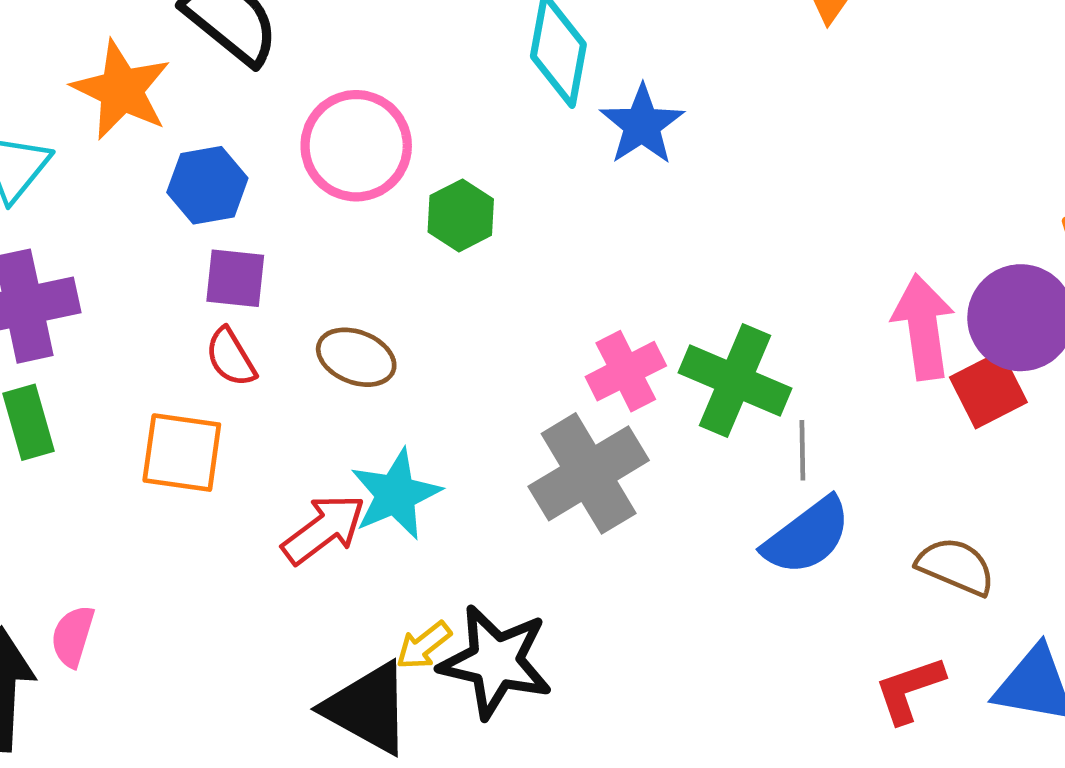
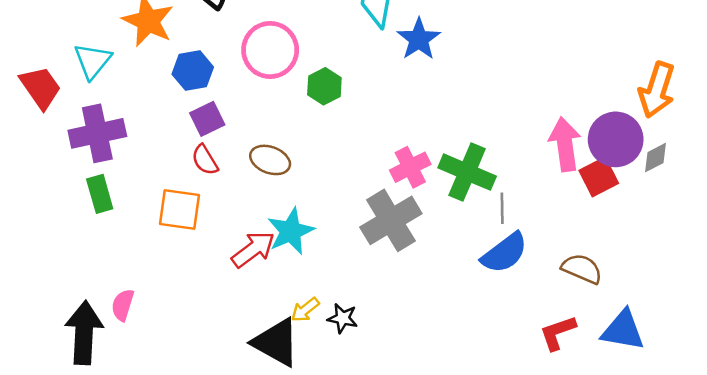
purple square: (235, 278) -> (207, 119), turned -32
black star: (496, 662) -> (343, 318), size x0.5

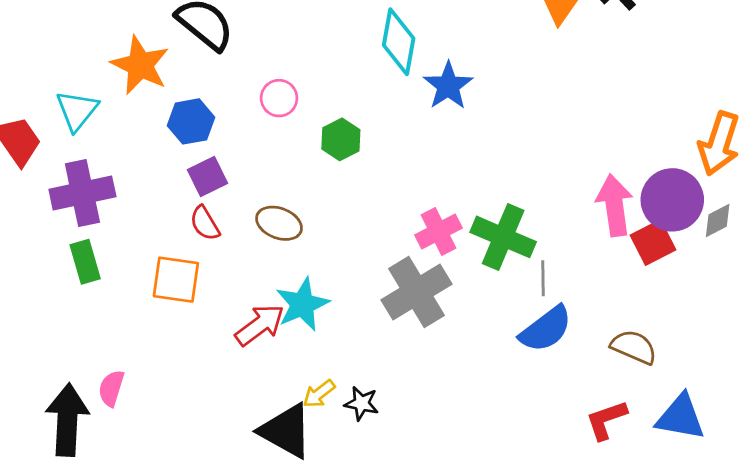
pink circle: (270, 50) -> (279, 98), size x0.6

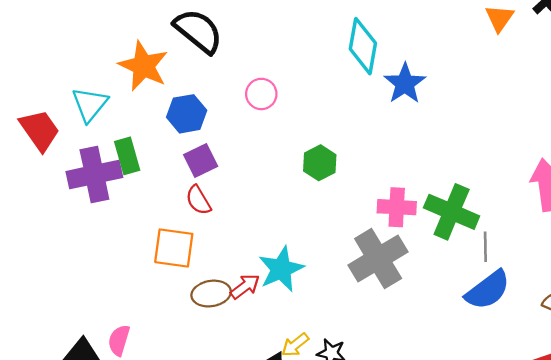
green hexagon: (341, 139) -> (320, 163), moved
brown ellipse: (279, 223) -> (211, 294), moved, turned -30
pink cross: (439, 231) -> (397, 207), turned 30
green rectangle: (85, 262) -> (127, 156), moved
red arrow: (260, 325) -> (245, 287), size x0.7

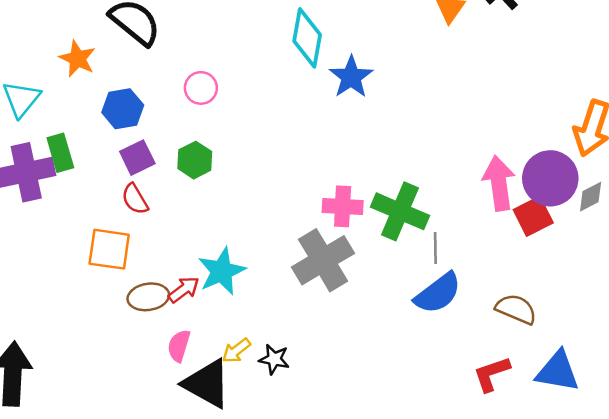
orange star: (143, 66) -> (77, 59), size x0.7
green hexagon: (320, 163) -> (195, 160), moved
pink semicircle: (119, 340) -> (179, 346), moved

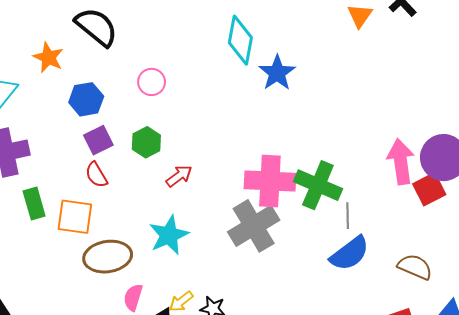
green rectangle: (60, 153) -> (34, 203), moved
pink cross: (343, 206) -> (270, 181), size x1.5
red arrow: (184, 290) -> (179, 176), moved
brown ellipse: (148, 297) -> (108, 257), size x1.4

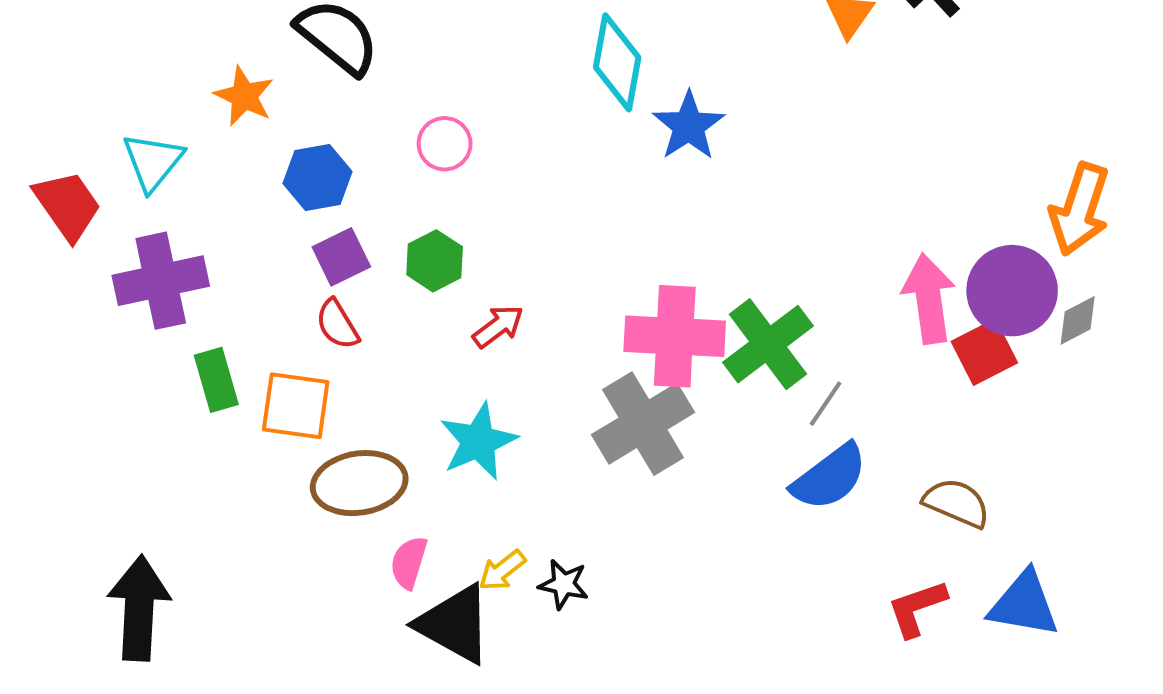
green cross: (318, 185) -> (768, 344), turned 30
gray line: (348, 216) -> (826, 404), turned 35

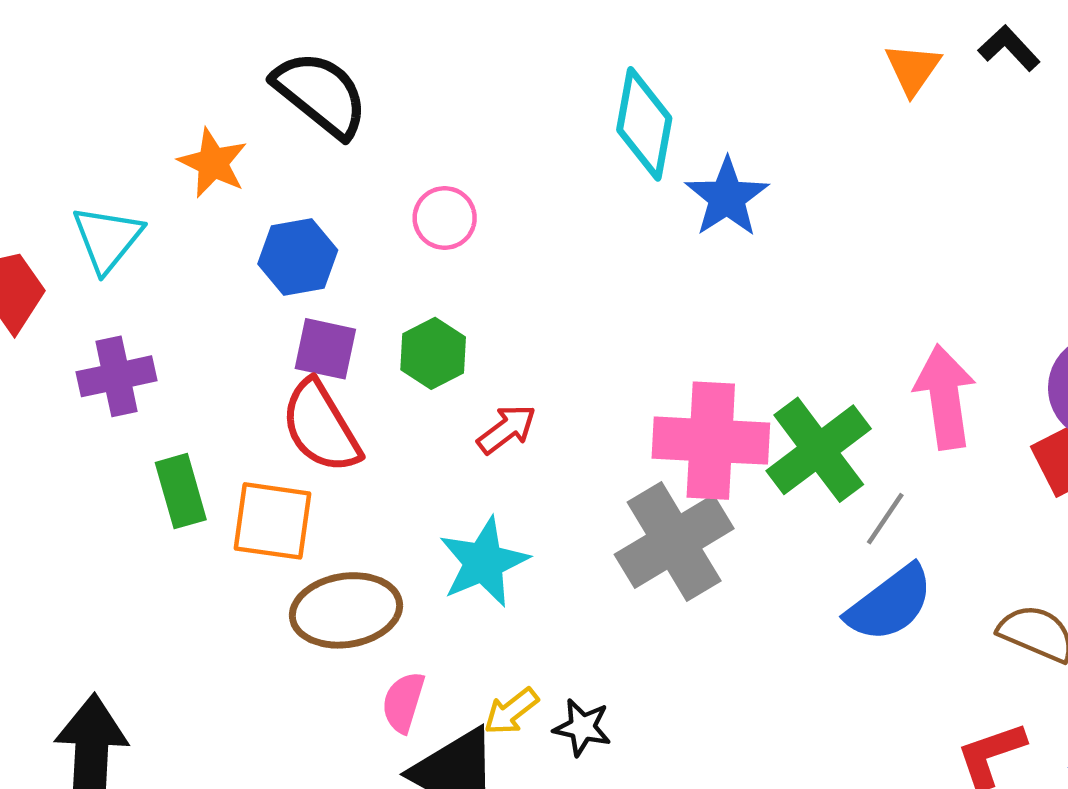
purple square: (341, 257) -> (325, 349), turned 38
purple cross: (161, 281) -> (117, 376), size x0.7
pink arrow: (929, 299) -> (945, 397), moved
red semicircle: (337, 324) -> (321, 427), size x1.6

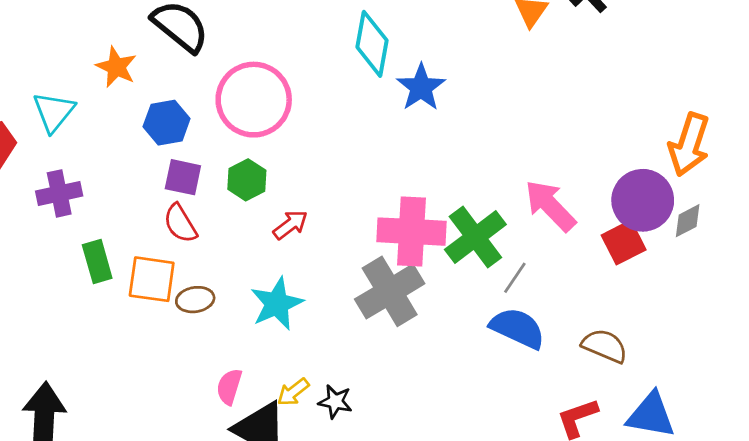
pink circle: (445, 218) -> (254, 100), size x2.0
pink arrow: (945, 397) -> (550, 206), turned -36
red semicircle: (321, 427) -> (180, 223), size x0.7
blue semicircle: (890, 604) -> (518, 328), turned -118
brown ellipse: (346, 610) -> (195, 300), moved, size x0.6

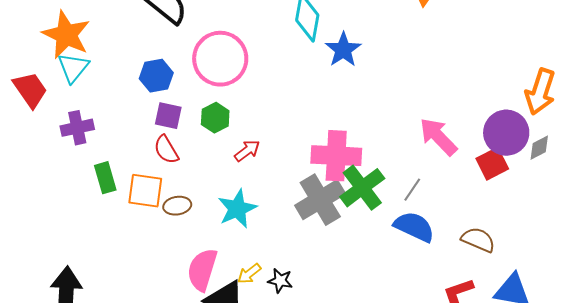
orange star: (116, 67) -> (66, 35), moved, size x1.6
green cross: (475, 237) -> (362, 188), moved
pink semicircle: (229, 387) -> (202, 270), size x1.6

